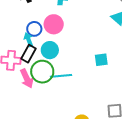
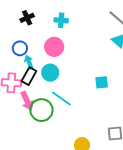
blue circle: (34, 29) -> (20, 48), moved
green circle: (42, 72) -> (41, 110), moved
cyan line: (61, 76) -> (61, 99), turned 40

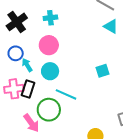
black cross: (27, 18) -> (17, 22), size x1.5
black rectangle: (29, 76) -> (28, 89), moved
pink arrow: (27, 101) -> (31, 123), moved

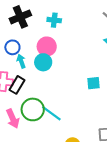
cyan circle: (50, 71) -> (43, 62), moved
cyan line: (66, 94) -> (51, 113), moved

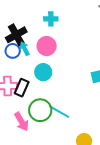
black cross: (20, 17) -> (16, 35), moved
cyan arrow: (21, 61) -> (25, 49), moved
cyan circle: (43, 62) -> (43, 72), moved

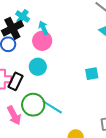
cyan cross: (51, 19) -> (23, 16), moved, turned 32
cyan arrow: (25, 49) -> (43, 28), moved

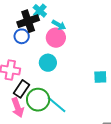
cyan arrow: (43, 28) -> (59, 25), turned 136
black rectangle: (16, 81) -> (22, 89), moved

